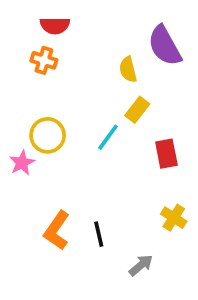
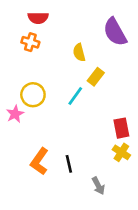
yellow semicircle: (128, 70) -> (79, 52), moved
red rectangle: (166, 154) -> (121, 128), moved
gray arrow: (141, 265) -> (98, 186), turned 102

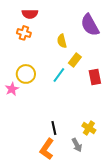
red rectangle: (121, 128) -> (95, 77), moved
yellow cross: (121, 152) -> (89, 128), moved
orange L-shape: (39, 161) -> (47, 149), moved

